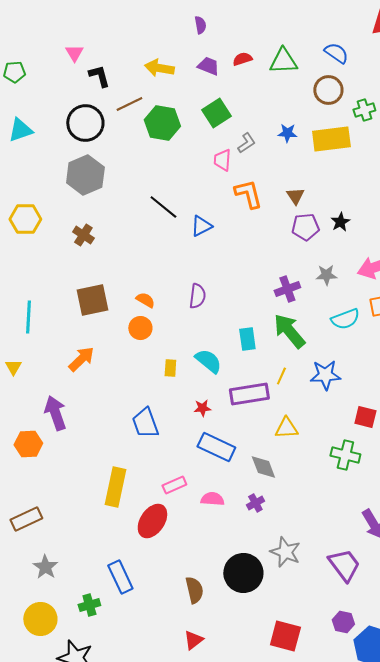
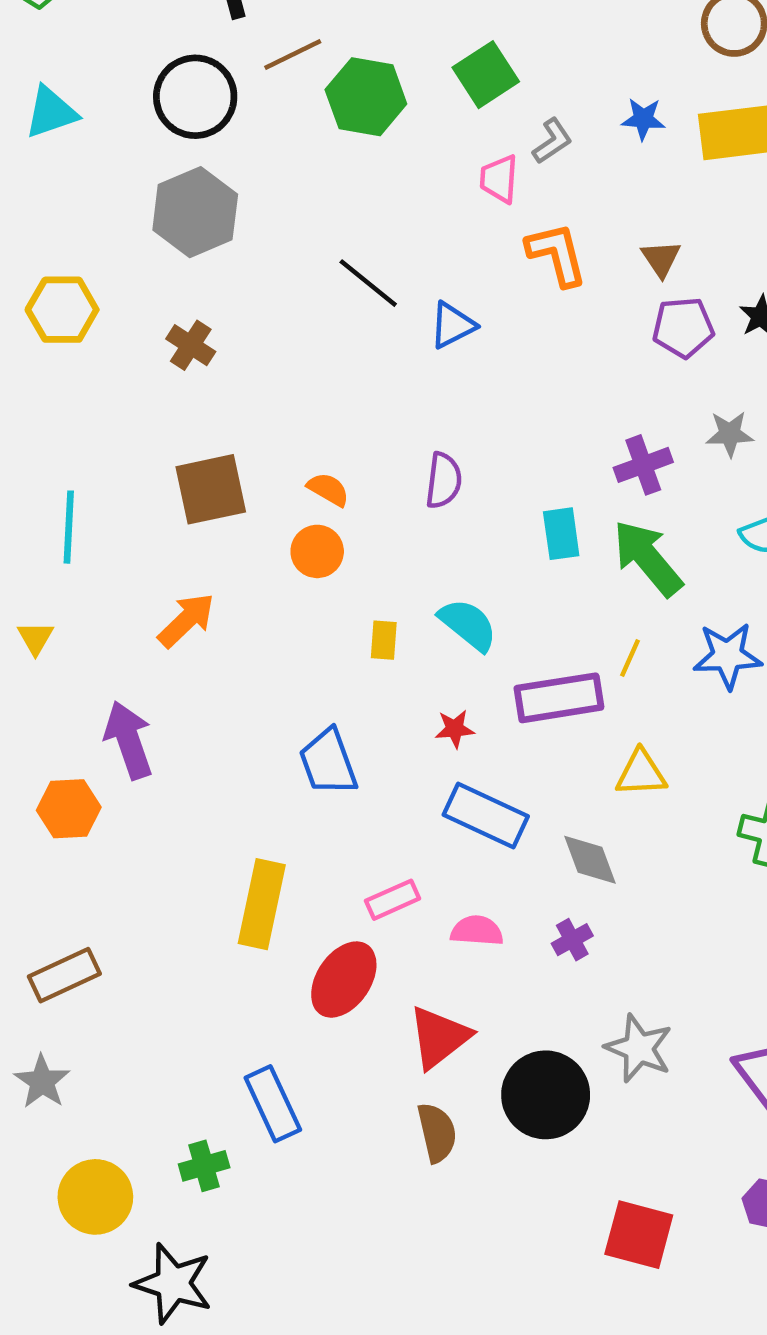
cyan rectangle: (247, 339) -> (561, 534), moved
gray star: (45, 567) -> (42, 1082), moved
red triangle: (193, 640) -> (439, 1037), moved, size x1.5

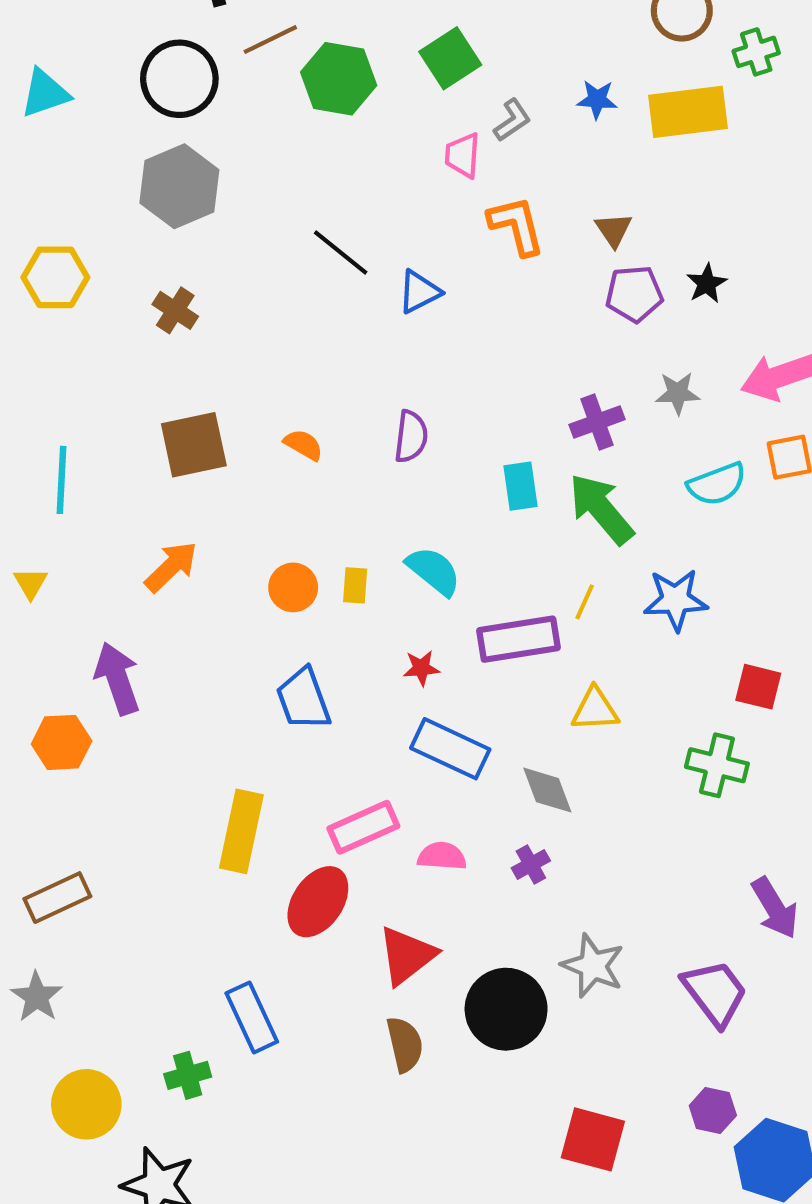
orange circle: (317, 551) -> (293, 587), moved
pink rectangle: (393, 900) -> (363, 827), size x1.4

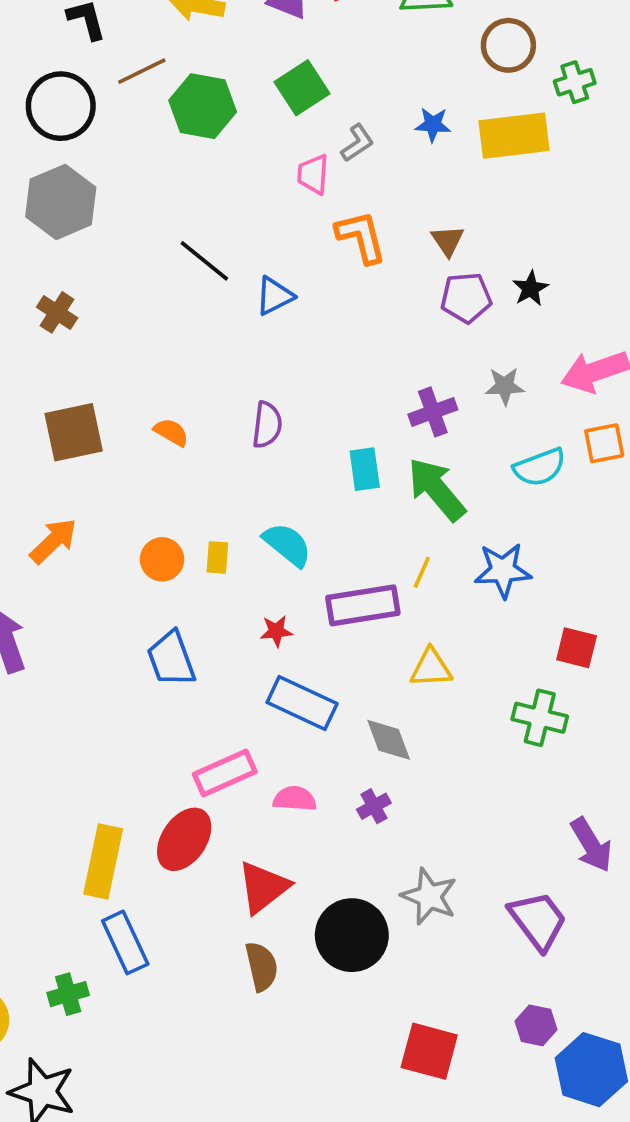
yellow rectangle: (241, 831) -> (103, 861), moved

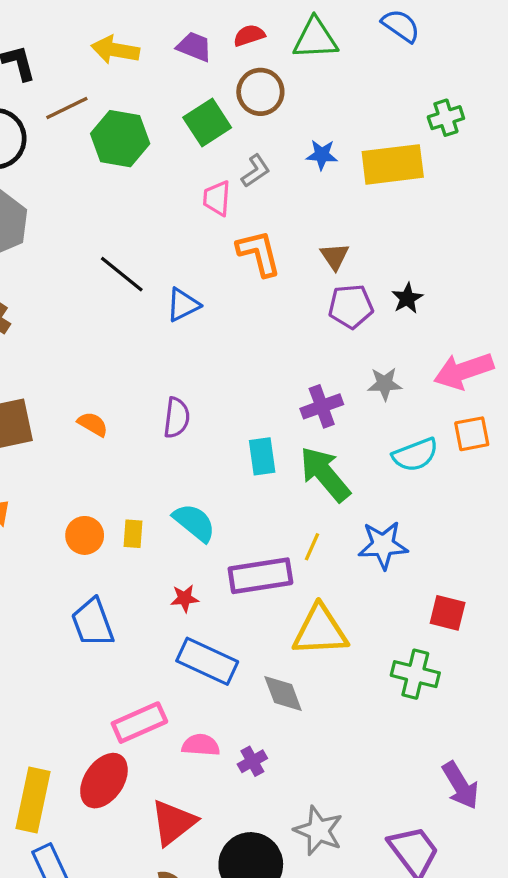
brown circle: (508, 45) -> (260, 92), moved
yellow triangle: (431, 668) -> (320, 631), size x1.5
purple cross: (374, 806) -> (252, 761), moved

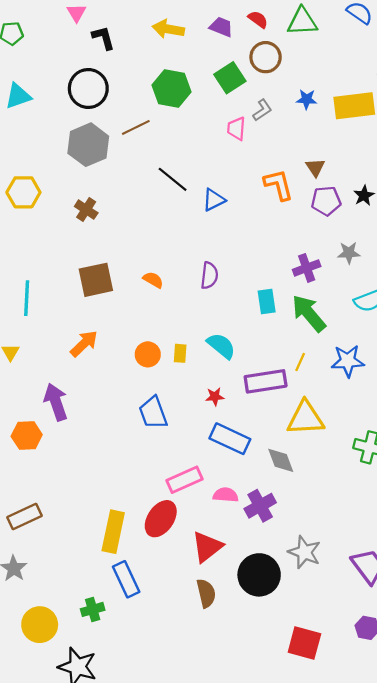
red semicircle: (249, 35) -> (258, 19), turned 54
brown line: (67, 108) -> (136, 127), moved
orange L-shape: (259, 253) -> (279, 185), moved
purple cross: (252, 761) -> (260, 506), size x1.6

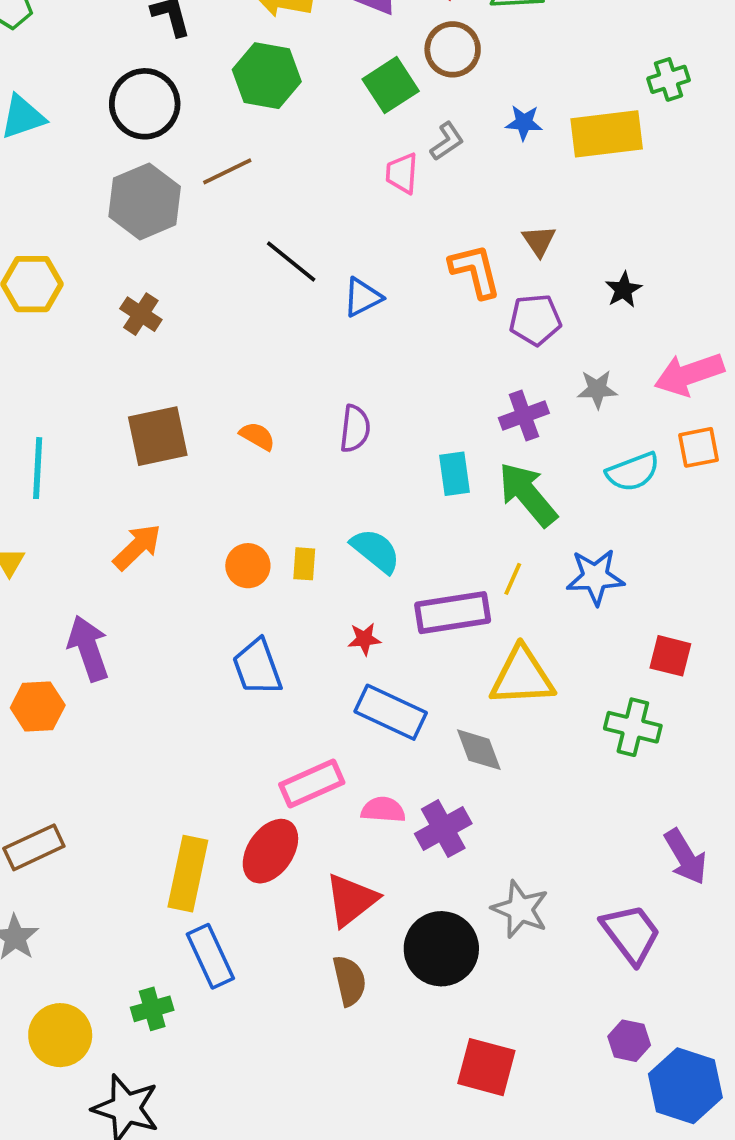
green hexagon: (172, 88) -> (267, 76), moved
purple pentagon: (326, 201) -> (535, 320), moved
red square: (304, 643) -> (486, 1067), moved

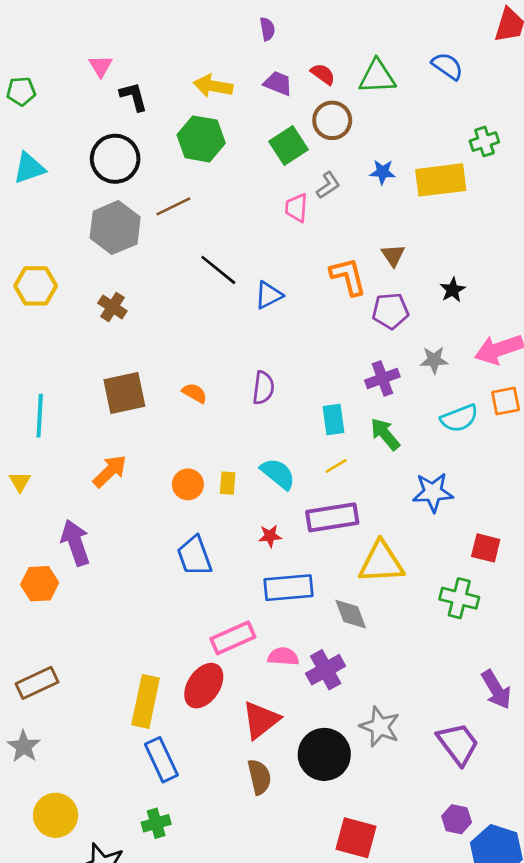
green arrow: (528, 494) -> (385, 434), size x0.7
yellow line: (513, 579) -> (336, 466), moved, turned 35
blue rectangle: (391, 712) -> (289, 588), turned -30
green cross: (152, 1009) -> (156, 823), moved

